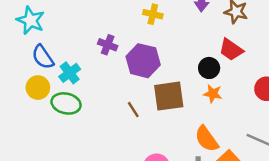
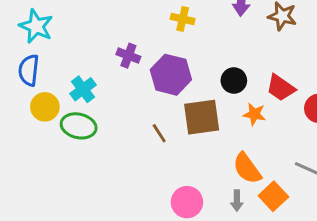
red trapezoid: (231, 50) -> (281, 88), moved
blue semicircle: (43, 57) -> (29, 70), moved, turned 40
black circle: (209, 68) -> (234, 80), moved

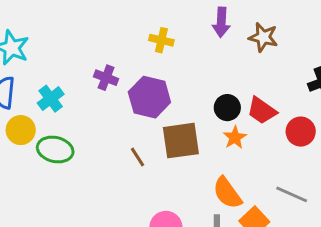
black circle: (234, 80) -> (227, 108), moved
cyan cross: (83, 89) -> (51, 99), moved
orange star: (254, 114) -> (235, 138), turned 30

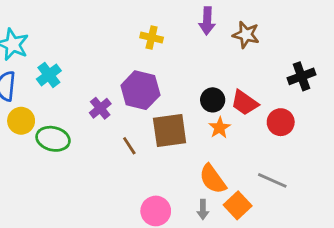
purple cross: (106, 78) -> (100, 108), moved, turned 30
cyan cross: (51, 99) -> (49, 75), moved

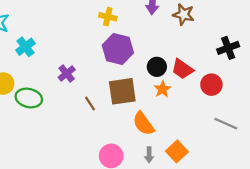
purple hexagon: (140, 90) -> (118, 49), moved
orange semicircle: (213, 179) -> (143, 124), moved
gray line: (272, 180) -> (226, 124), moved

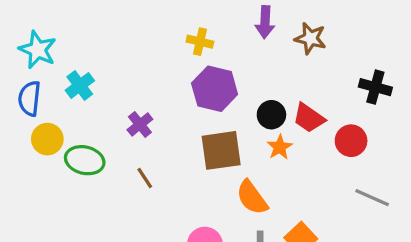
black cross: (228, 48) -> (375, 87), turned 35
brown line: (90, 104) -> (145, 178), moved

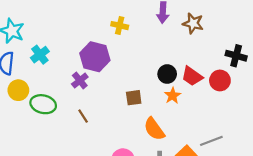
purple hexagon: (215, 89) -> (95, 57), moved
red circle: (351, 141) -> (220, 80), moved
brown square: (221, 150) -> (134, 98), size x0.6
gray line: (372, 198) -> (211, 141), moved, turned -45

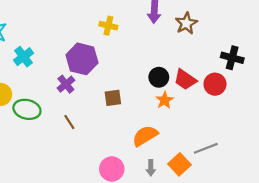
brown star: (193, 23) -> (186, 23), turned 30
brown square: (134, 98) -> (113, 98), moved
orange semicircle: (154, 129) -> (145, 136), turned 95

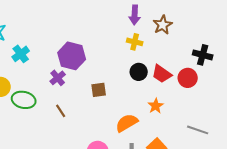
yellow cross: (108, 26) -> (135, 42), moved
orange star: (165, 100) -> (156, 106), moved
gray line: (206, 148) -> (198, 130), moved, turned 40

